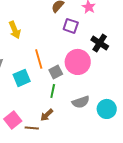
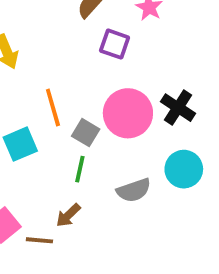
black cross: (100, 43) -> (178, 108), moved
gray square: (56, 72) -> (86, 133), turned -32
cyan circle: (107, 109) -> (184, 169), moved

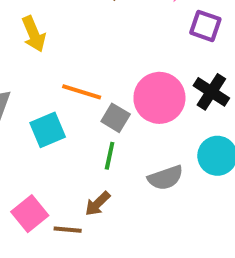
purple square: (115, 44) -> (205, 26), moved
orange line: (53, 108) -> (82, 92), turned -57

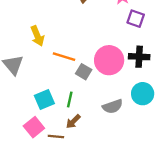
yellow arrow: (34, 34) -> (37, 36), moved
black cross: (211, 92) -> (139, 57), turned -30
cyan square: (48, 130) -> (44, 99), moved
green line: (110, 156) -> (70, 99), moved

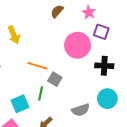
yellow arrow: (37, 36) -> (14, 35), moved
pink circle: (109, 60) -> (78, 45), moved
green line: (70, 99) -> (41, 93), moved

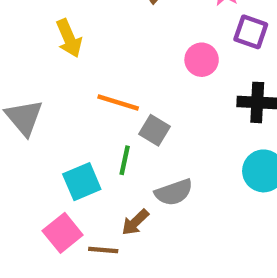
pink circle: (78, 45) -> (202, 60), size x0.6
gray semicircle: (81, 110) -> (174, 192), moved

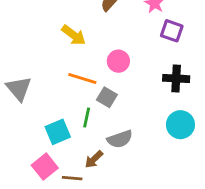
yellow arrow: (69, 38) -> (74, 35), moved, turned -30
pink circle: (202, 60) -> (118, 61), moved

